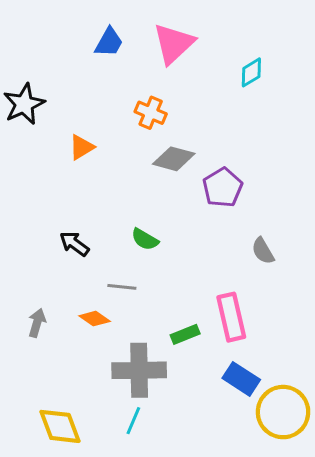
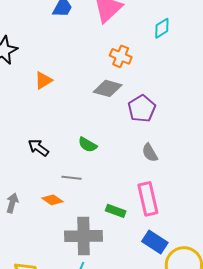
orange cross: (151, 113) -> (121, 56), moved
gray semicircle: (263, 251) -> (150, 153), moved
green rectangle: (185, 334) -> (116, 211), turned 42

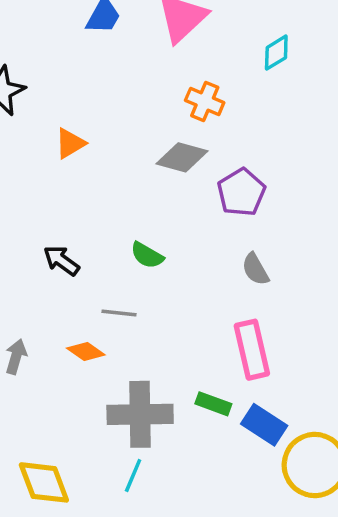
green rectangle: (116, 211) -> (213, 404), moved

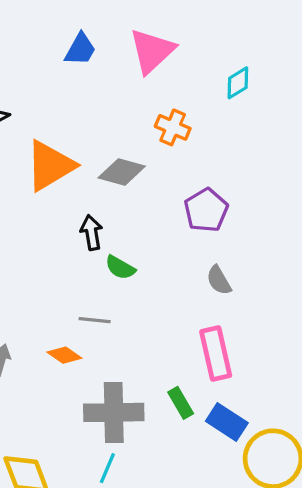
orange triangle: (70, 143) -> (50, 166), size x1.8
gray diamond: (182, 157) -> (122, 172), moved
black arrow: (61, 261) -> (91, 233), moved, turned 44
green rectangle: (213, 404) -> (181, 403), turned 40

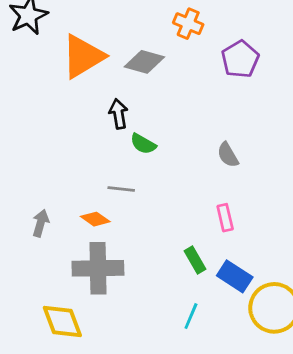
purple pentagon: (206, 210) -> (240, 59), moved
pink rectangle: (216, 354) -> (225, 218), size x0.6
gray cross: (114, 412) -> (98, 268), moved
cyan line: (107, 468) -> (191, 316), moved

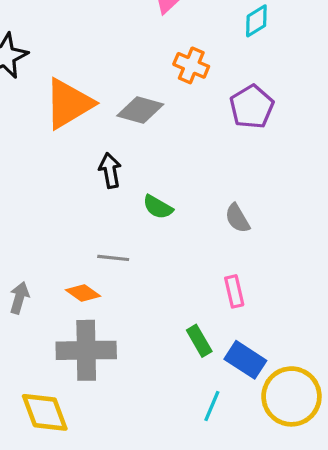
green semicircle: (143, 144) -> (158, 207), moved
cyan line: (191, 316) -> (212, 406), moved

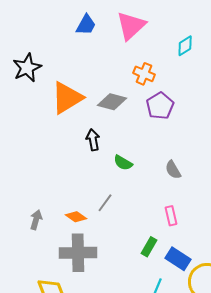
purple pentagon: (252, 107) -> (160, 106), moved
gray line: (113, 258) -> (105, 203), moved, turned -60
green rectangle: (199, 341) -> (149, 247), turned 60

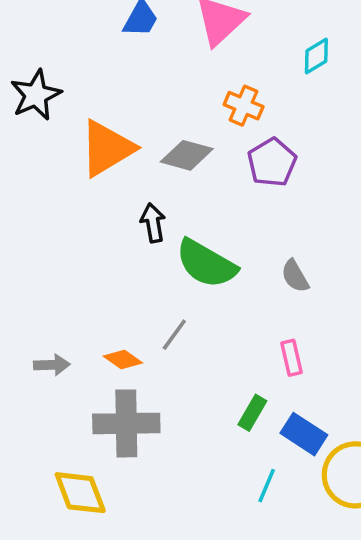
green semicircle: (123, 163) -> (206, 264), size x1.8
gray arrow: (36, 220) -> (52, 365), turned 72

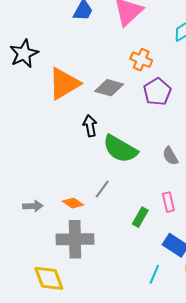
green rectangle: (252, 413) -> (140, 217), moved

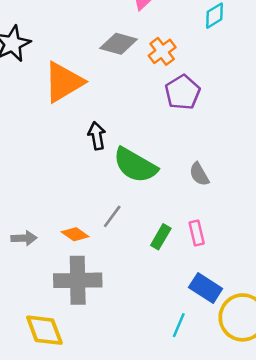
orange cross: (141, 60) -> (162, 51), turned 30
gray diamond: (109, 88) -> (119, 44), moved
green rectangle: (140, 217) -> (161, 237), moved

